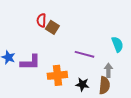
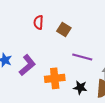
brown square: (52, 27) -> (64, 30), moved
purple L-shape: (30, 62) -> (27, 65), turned -40

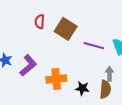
brown square: (64, 30) -> (66, 29), size x1.5
purple line: (82, 57) -> (94, 46), moved

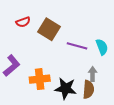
red semicircle: (40, 22) -> (23, 22), turned -112
black star: (82, 88) -> (66, 88), size x1.5

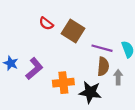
red semicircle: (23, 22) -> (46, 24), turned 56
brown semicircle: (88, 89) -> (103, 66), moved

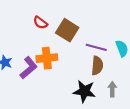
gray arrow: (118, 77) -> (112, 89), moved
orange cross: (63, 83) -> (47, 58), moved

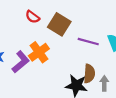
orange cross: (47, 58) -> (39, 52), turned -30
brown semicircle: (97, 66) -> (89, 74), moved

